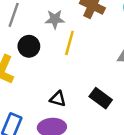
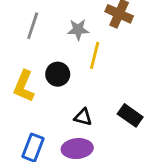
black circle: (29, 46) -> (58, 74), moved

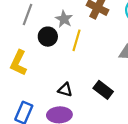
gray star: (78, 30) -> (64, 19), turned 30
black circle: (58, 74) -> (48, 37), moved

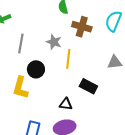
black circle: (48, 37) -> (36, 69), moved
black rectangle: (103, 90) -> (88, 86), moved

